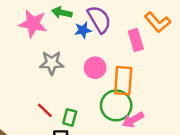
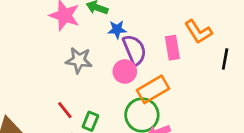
purple semicircle: (99, 19) -> (134, 50), moved
orange rectangle: (123, 81) -> (153, 89), turned 48

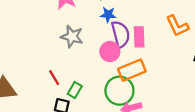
pink rectangle: (172, 48) -> (139, 37), moved

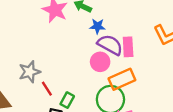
purple semicircle: (121, 34) -> (110, 45), turned -45
gray star: (72, 37) -> (30, 72), moved, turned -30

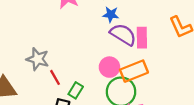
pink circle: (100, 62) -> (109, 67), moved
gray star: (30, 72) -> (38, 59), turned 30

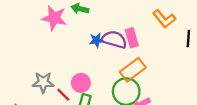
blue star: (111, 15) -> (96, 40), moved
pink circle: (109, 67) -> (81, 83), moved

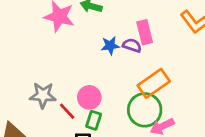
pink rectangle: (132, 38) -> (145, 32), moved
purple semicircle: (114, 40) -> (132, 45), size x0.6

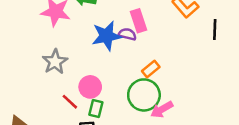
blue star: (110, 46) -> (106, 36), size x1.6
orange rectangle: (154, 83) -> (151, 69), size x0.6
gray star: (43, 95) -> (55, 62), moved, turned -30

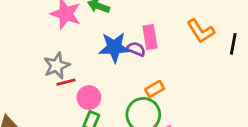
black line: (215, 30) -> (233, 44), moved
red line: (70, 102) -> (66, 82), moved, turned -66

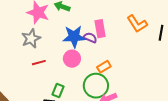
gray star: (57, 66) -> (31, 39), moved
pink circle: (89, 98) -> (72, 59), moved

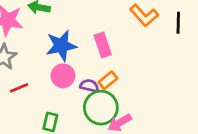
pink rectangle: (100, 29) -> (103, 45), moved
purple semicircle: (90, 38) -> (89, 86), moved

